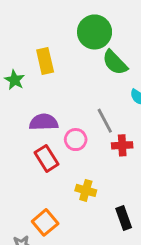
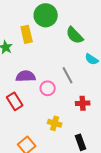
green circle: (95, 32) -> (46, 15), moved
red cross: (122, 145) -> (83, 103), moved
red rectangle: (47, 158) -> (15, 101), moved

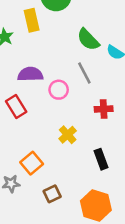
green semicircle: (75, 35) -> (88, 40), moved
yellow cross: (55, 123) -> (68, 135), turned 32

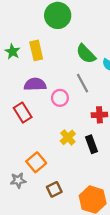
yellow rectangle: (32, 20) -> (36, 50), moved
black rectangle: (101, 159) -> (92, 144), moved

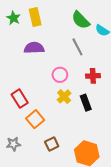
pink circle: (60, 98) -> (60, 75), moved
red rectangle: (23, 113) -> (20, 99), moved
gray star: (18, 180) -> (13, 144), moved

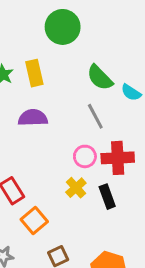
pink circle: (60, 75) -> (85, 156), moved
red cross: (93, 76) -> (118, 158), size x1.5

